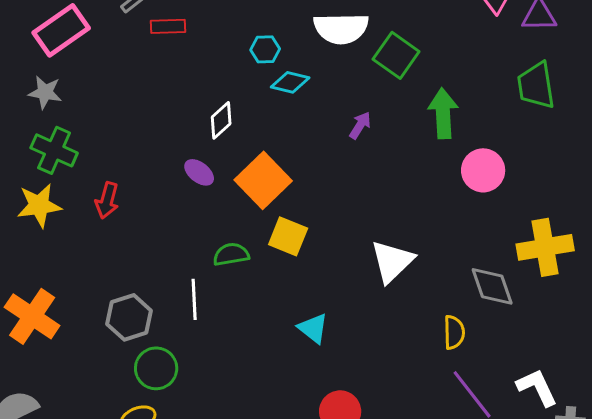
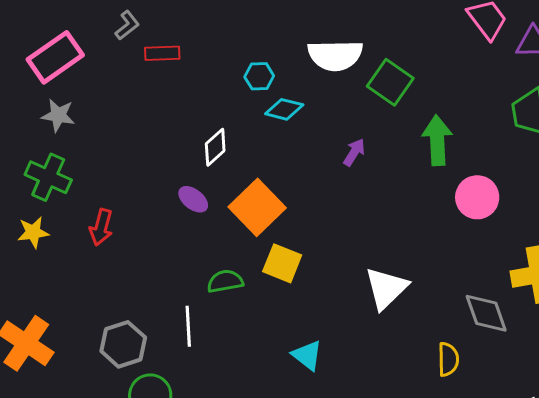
gray star: (45, 92) -> (58, 115), moved
yellow star: (39, 205) -> (33, 232), size x0.7

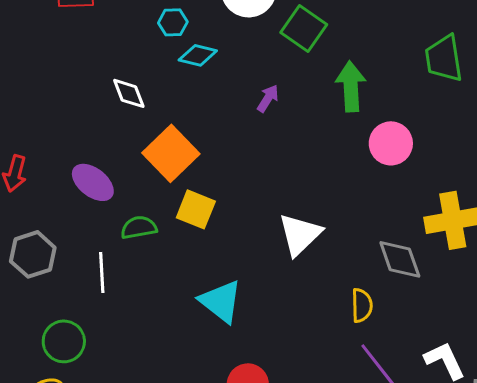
white diamond: (215, 147) -> (129, 93), turned -69
purple ellipse: (193, 199) -> (93, 182), moved, size x1.4
gray hexagon: (123, 344) -> (33, 254), moved
cyan triangle: (307, 355) -> (221, 301), size x1.4

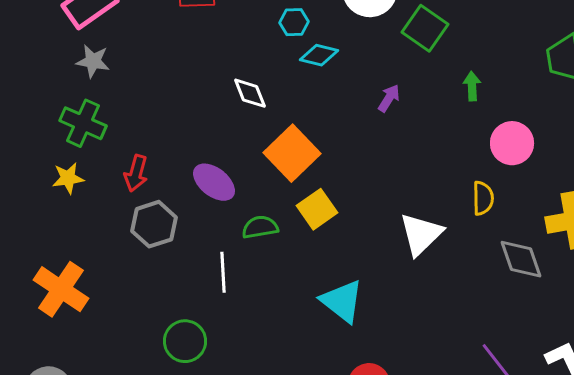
green arrow: (351, 86) -> (472, 86), size x0.6
yellow square: (196, 209) -> (317, 209), turned 33
gray hexagon: (33, 254) -> (154, 224), moved
yellow semicircle: (362, 305) -> (483, 198), moved

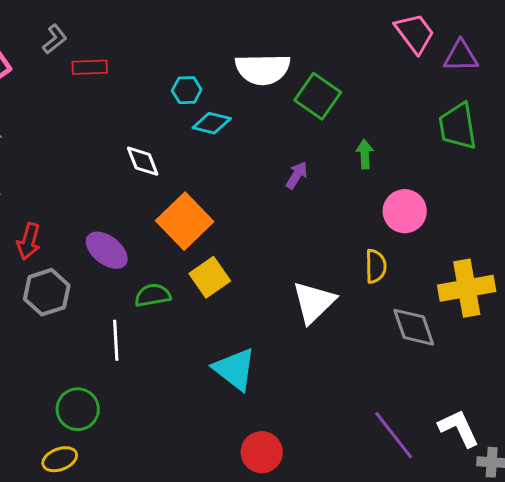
purple arrow: (389, 98) -> (297, 175), moved

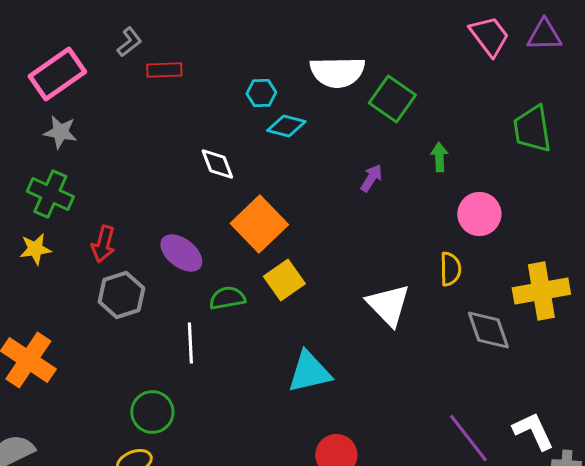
purple triangle: (461, 56) -> (544, 35), moved
white triangle: (314, 302) -> (388, 305), turned -30
cyan triangle: (235, 369) -> (309, 372), turned -51

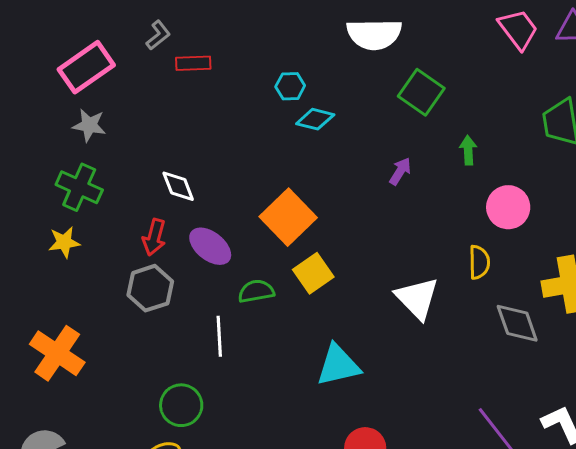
white semicircle: (337, 72) -> (374, 34), moved
white diamond: (217, 164) -> (178, 186), moved
red arrow: (103, 244) -> (154, 237), moved

